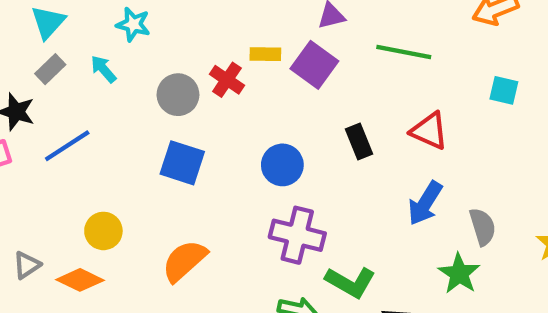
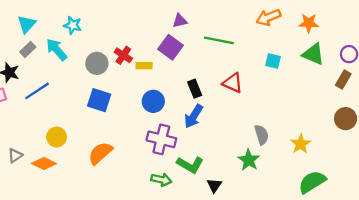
yellow rectangle: (265, 54) -> (144, 66), moved
cyan arrow: (103, 69) -> (57, 50), size x1.5
blue arrow: (425, 203) -> (194, 116), moved

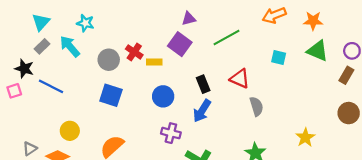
green line: (219, 40) -> (226, 37), turned -40
blue line: (37, 91) -> (51, 86), turned 60
gray semicircle: (262, 135) -> (256, 106), moved
purple cross: (161, 139) -> (171, 133), size x0.7

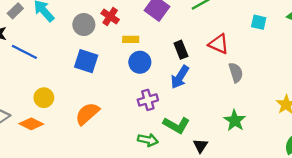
yellow rectangle: (154, 62) -> (131, 39), moved
purple cross: (171, 133) -> (148, 100), turned -30

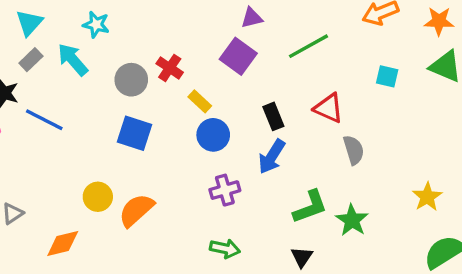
yellow rectangle: (131, 39) -> (200, 101), turned 42
yellow circle: (44, 98) -> (98, 197), moved
orange diamond: (31, 124) -> (63, 244), moved, turned -40
green L-shape: (176, 125) -> (310, 207), moved, turned -50

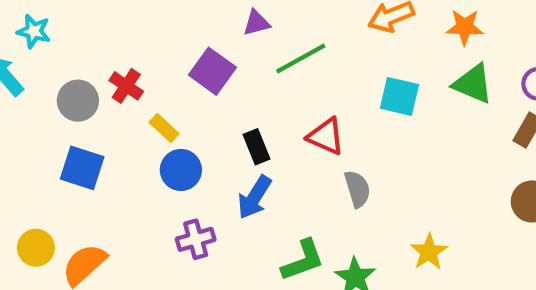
purple triangle: (252, 18) -> (257, 23), moved
cyan square: (387, 76) -> (399, 96), size x1.4
yellow star: (427, 197) -> (429, 252), moved

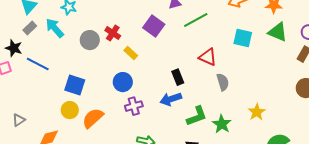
black rectangle: (257, 147) -> (178, 77), moved
blue square: (82, 168) -> (75, 85), moved
blue circle: (181, 170) -> (123, 82), moved
blue arrow: (254, 197) -> (171, 99), moved, turned 40
purple cross: (196, 239) -> (134, 106), moved

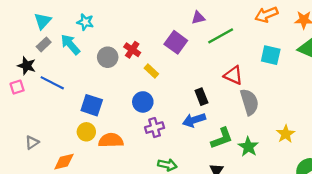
gray semicircle: (223, 82) -> (249, 102), size x1.4
orange semicircle: (93, 118) -> (111, 140), turned 40

